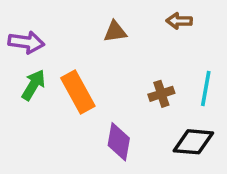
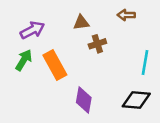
purple arrow: (26, 42) -> (32, 30), moved, turned -35
brown cross: (161, 94) -> (97, 44), moved

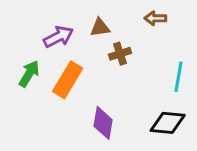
purple arrow: (32, 30) -> (58, 37), moved
orange rectangle: (55, 65) -> (68, 80), turned 60

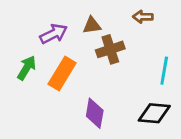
brown cross: (120, 54) -> (110, 49), size x1.4

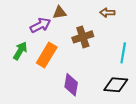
brown triangle: (92, 25) -> (59, 13), moved

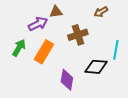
brown arrow: (107, 13) -> (101, 12), turned -32
black diamond: (116, 85) -> (96, 67), moved

